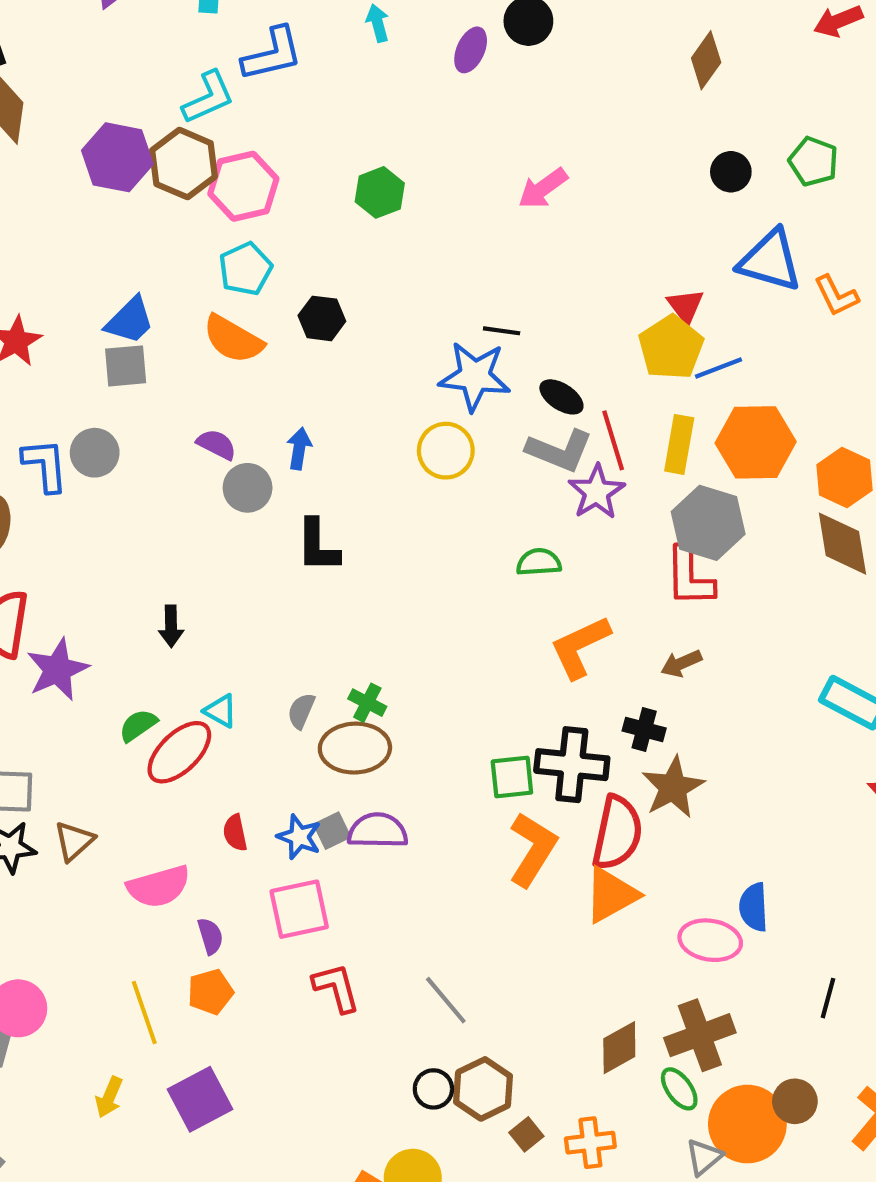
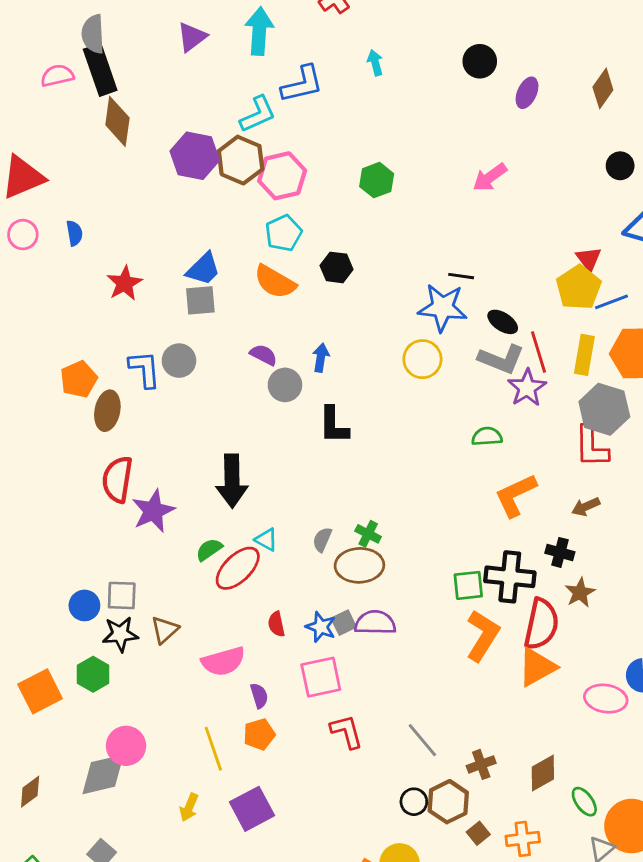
purple ellipse: (471, 50) -> (527, 93), moved
black arrow: (171, 626) -> (232, 481), size x1.8
brown star: (673, 787) -> (580, 593), size x0.7
brown cross: (700, 1035) -> (481, 764), moved, size x0.6

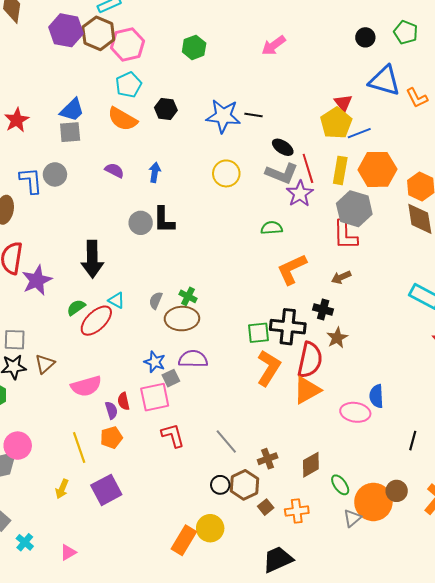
blue star: (443, 308) -> (223, 116), moved
gray circle: (285, 385) -> (141, 223), moved
gray square: (344, 623) -> (171, 378), moved
red semicircle: (276, 624) -> (123, 401), moved

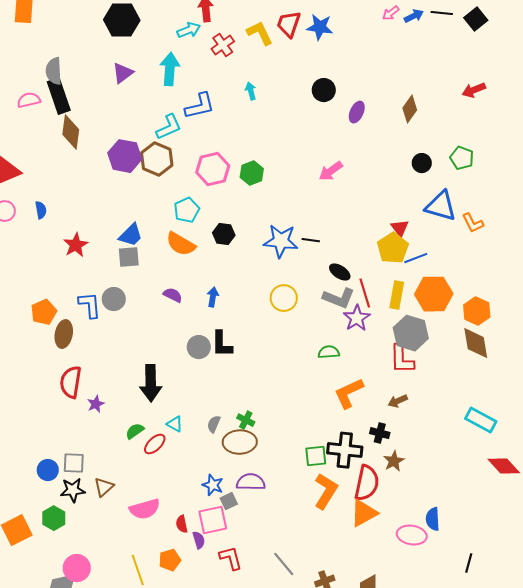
pink hexagon: (128, 44) -> (213, 169), moved
purple star: (37, 280) -> (96, 404), size x0.6
red ellipse: (96, 321) -> (155, 444), size x0.7
purple semicircle: (111, 410) -> (199, 540), moved

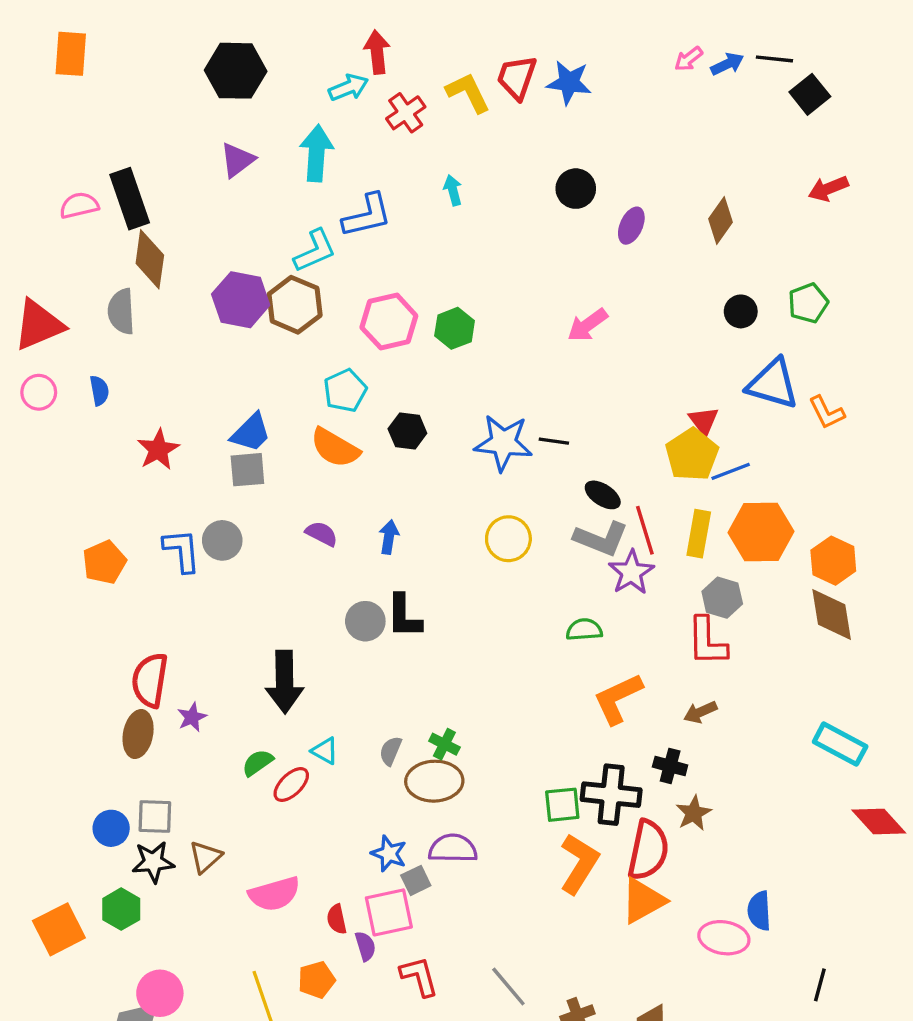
black square: (476, 19) -> (810, 94), moved
gray semicircle: (54, 71) -> (121, 311), moved
green pentagon: (462, 158) -> (808, 303), turned 30
gray hexagon: (411, 333) -> (722, 598), size x0.7
brown ellipse: (64, 334) -> (138, 734), moved

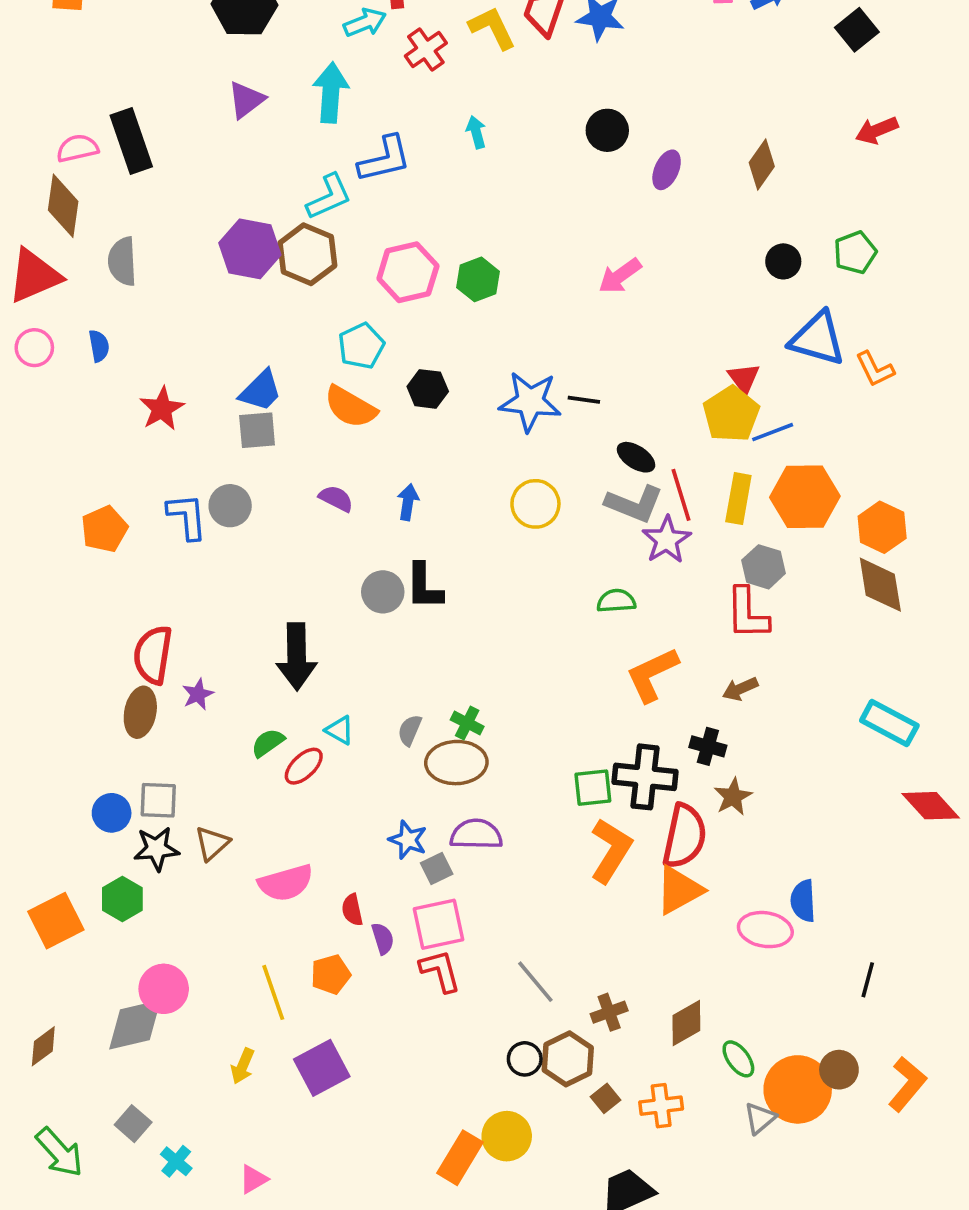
brown diamond: (150, 259) -> (63, 206), moved
pink square: (389, 912) -> (438, 924), moved

